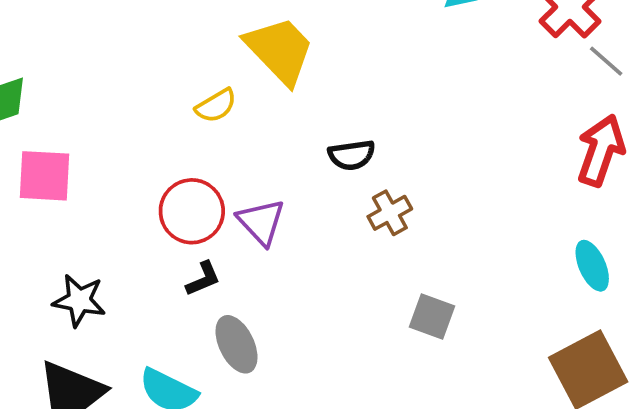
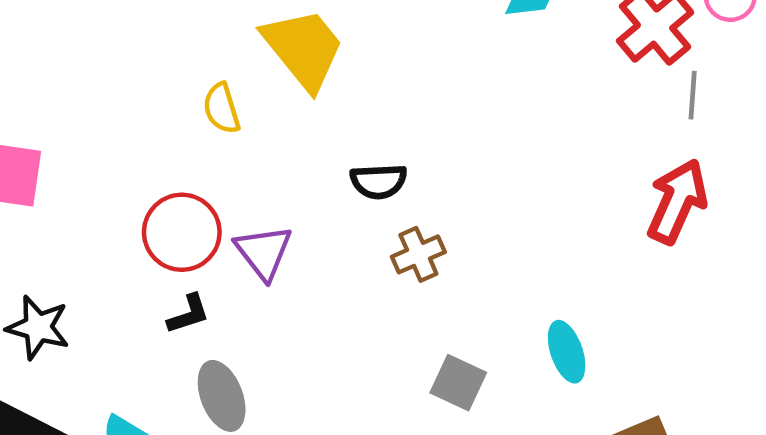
gray line: (606, 61) -> (693, 95), turned 48
yellow semicircle: (216, 106) -> (222, 108), turned 99
cyan ellipse: (592, 266) -> (567, 352), moved

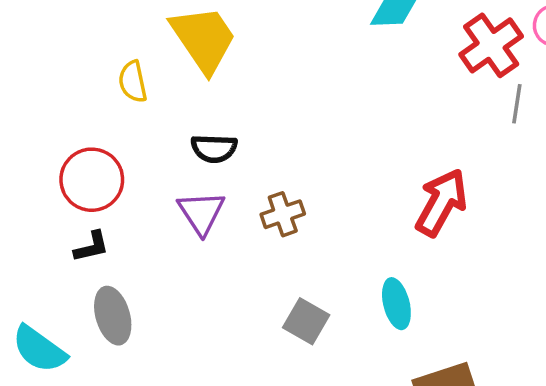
black semicircle: (379, 181) -> (214, 148), moved
red arrow: (677, 201) -> (441, 202), moved
purple triangle: (264, 252) -> (201, 213), moved

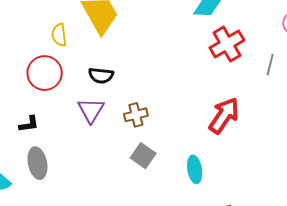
red cross: (491, 45) -> (227, 44), moved
red circle: (92, 180) -> (45, 73), moved
gray square: (306, 321) -> (143, 156), moved

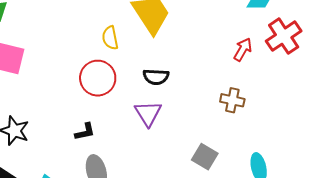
brown cross: (136, 115) -> (232, 100), moved, turned 30
red arrow: (224, 116) -> (243, 49), moved, size x0.6

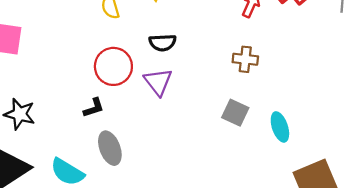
red circle: (98, 78) -> (113, 66), moved
gray square: (205, 157) -> (235, 113), moved

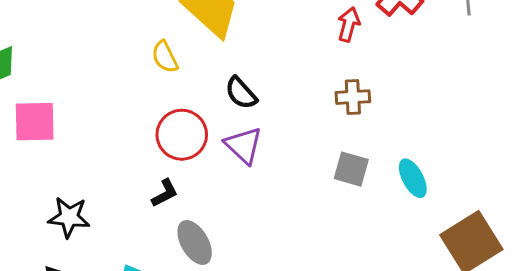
black semicircle: (163, 43) -> (241, 93), turned 60

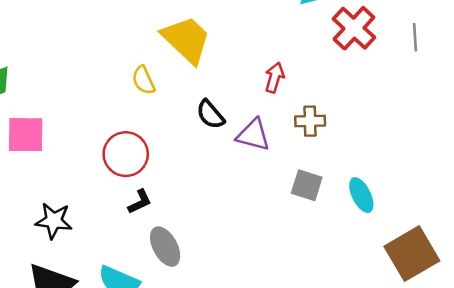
red arrow: (349, 25) -> (275, 78), moved
red circle: (182, 135) -> (126, 154), moved
purple triangle: (243, 145) -> (253, 135), moved, turned -30

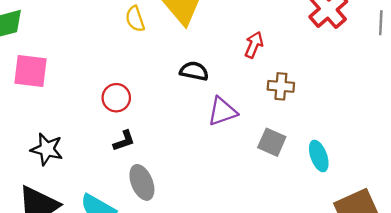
yellow semicircle: (143, 80) -> (135, 19), moved
black semicircle: (210, 114) -> (194, 71), turned 136
purple triangle: (253, 135) -> (222, 111), moved, turned -40
red circle: (126, 154) -> (116, 98), size x0.7

